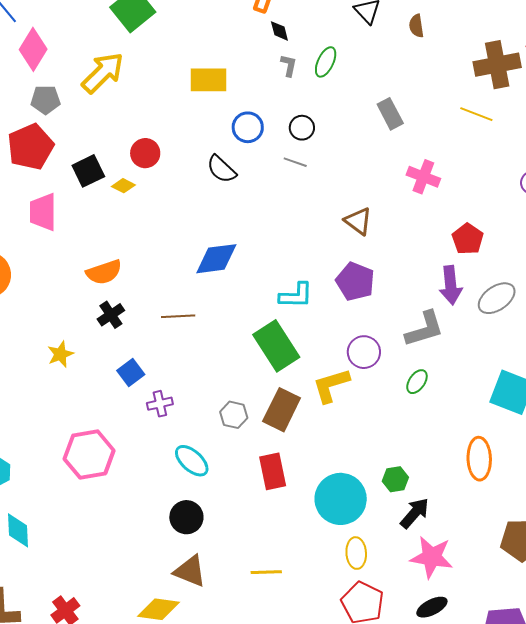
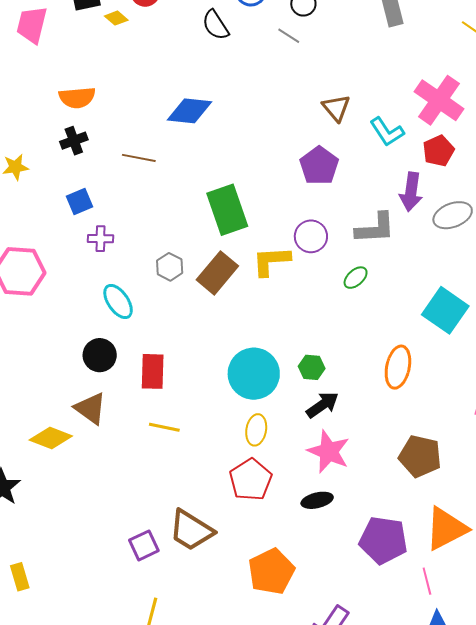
pink cross: (423, 177) -> (439, 100), moved, size x1.5
cyan L-shape: (296, 295) -> (387, 132), moved, turned 42
red rectangle: (273, 471) -> (153, 371), moved

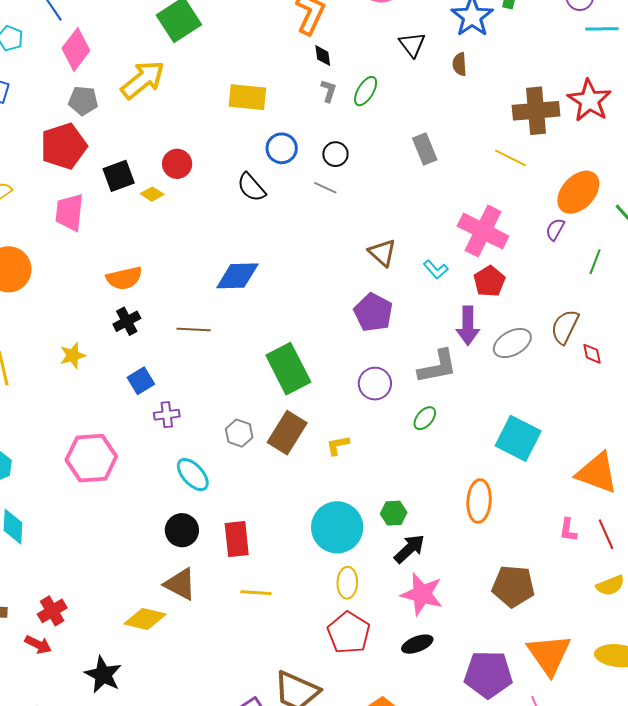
cyan L-shape: (387, 132) -> (436, 269), size x0.7
yellow L-shape: (271, 261) -> (338, 445), moved, size x0.6
orange triangle: (446, 529) -> (549, 654), turned -30

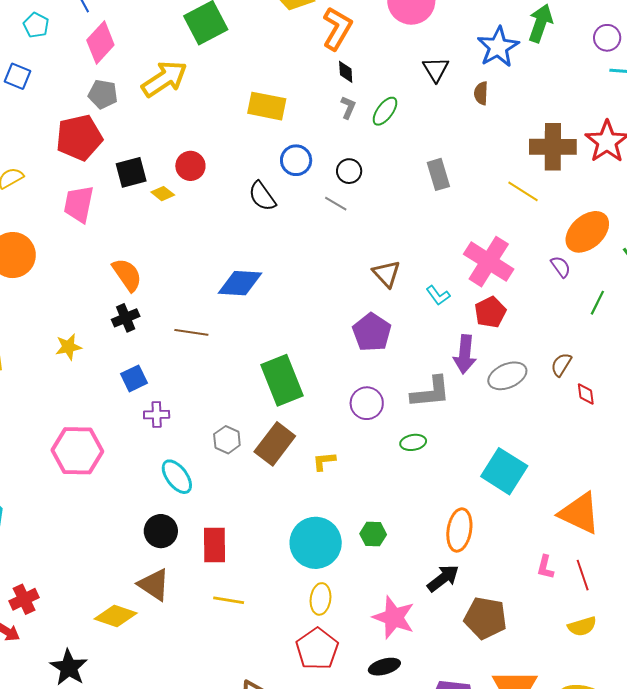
purple semicircle: (555, 229) -> (561, 267), turned 110
orange semicircle: (124, 278) -> (127, 275), turned -117
brown semicircle: (565, 327) -> (561, 365), size x0.7
green ellipse: (425, 418) -> (413, 442), turned 35
black arrow: (409, 549) -> (443, 578), moved

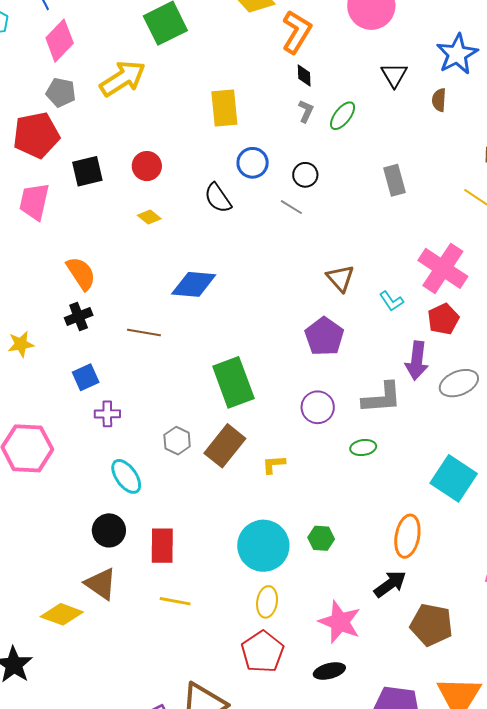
yellow rectangle: (267, 106) -> (224, 108), turned 72
yellow diamond: (163, 194) -> (149, 217), moved

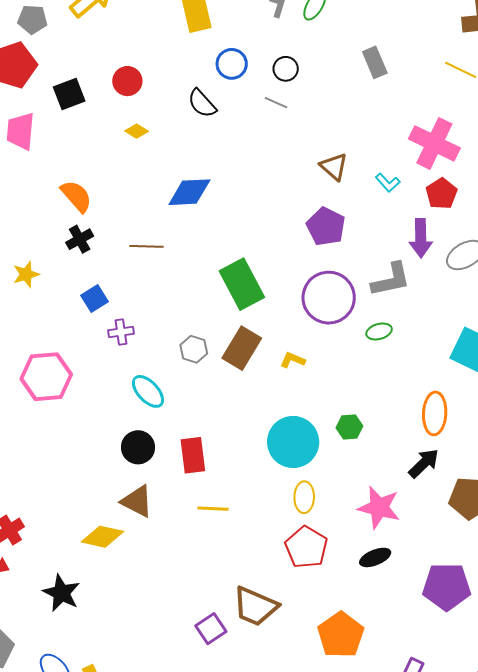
purple circle: (318, 407) -> (329, 298), size x1.6
yellow L-shape: (274, 464) -> (293, 360), turned 35

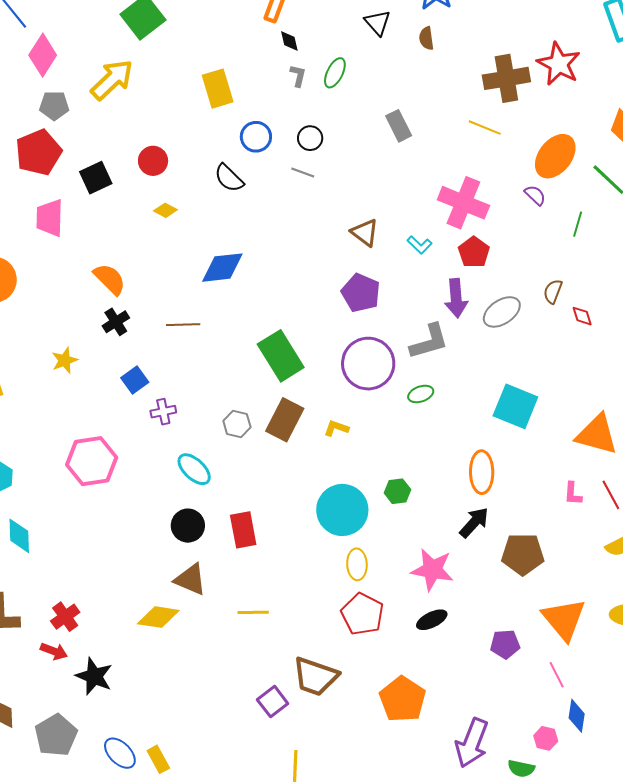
yellow line: (213, 509) -> (253, 612), moved
purple pentagon: (447, 587) -> (505, 644), size x0.6
black star: (61, 593) -> (94, 676), moved

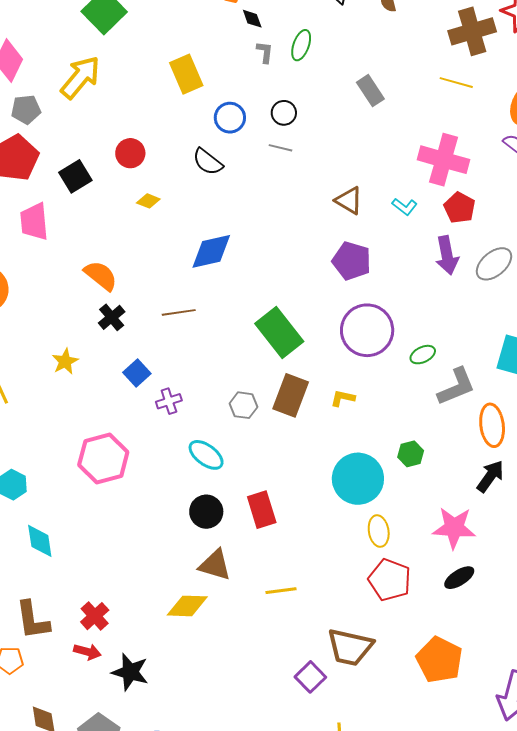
gray L-shape: (429, 342) -> (456, 387), moved

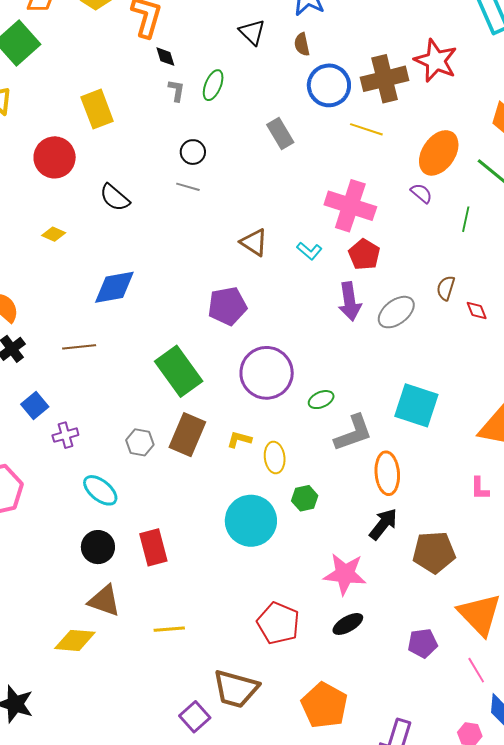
blue circle: (230, 118) -> (329, 85), moved, size x1.4
red circle: (130, 153) -> (55, 157), moved, size x1.4
purple pentagon: (352, 261) -> (227, 306), moved, turned -30
yellow ellipse: (379, 531) -> (275, 457), moved

